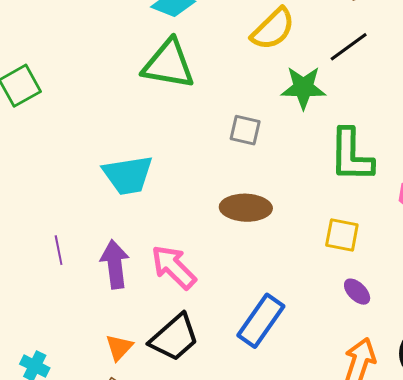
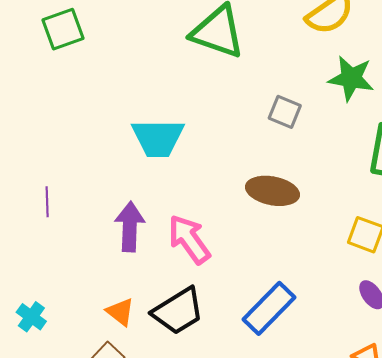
purple line: (59, 250) -> (47, 202), moved
orange triangle: (119, 347) -> (120, 312), turned -44

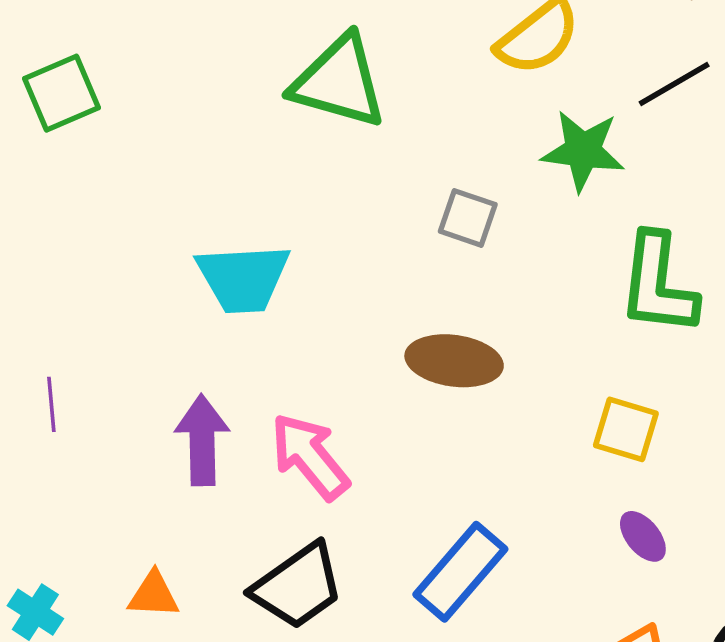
orange triangle: (120, 312) -> (153, 595), moved, turned -32

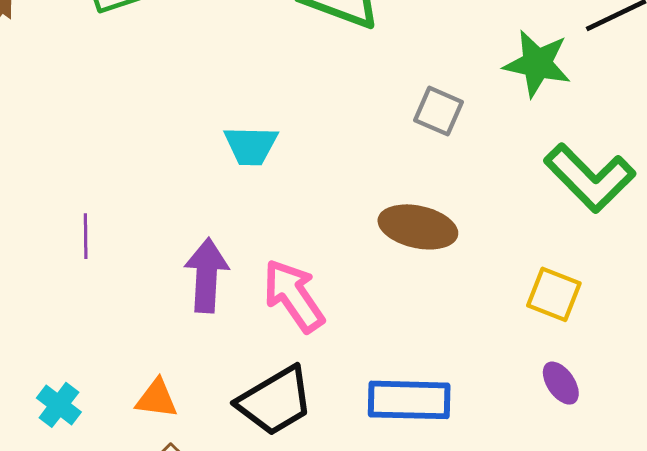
cyan trapezoid: (243, 278) -> (251, 146), size x0.7
green L-shape: (658, 284) -> (590, 178), turned -56
blue rectangle: (460, 572) -> (409, 400), turned 46

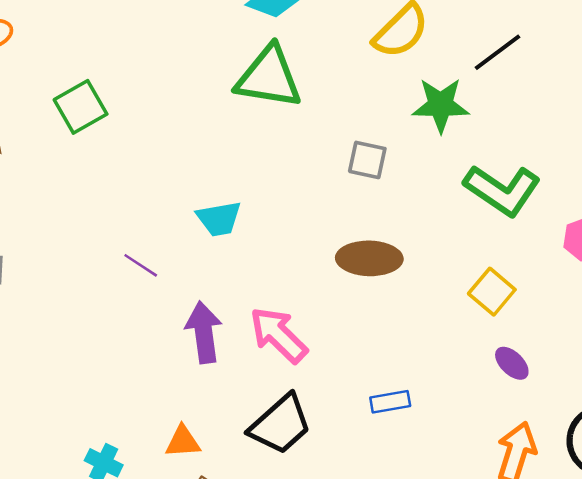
purple line: (86, 236) -> (141, 265), moved, turned -45
yellow square: (554, 294) -> (492, 292), turned 30
blue rectangle: (409, 400) -> (390, 402), size x0.6

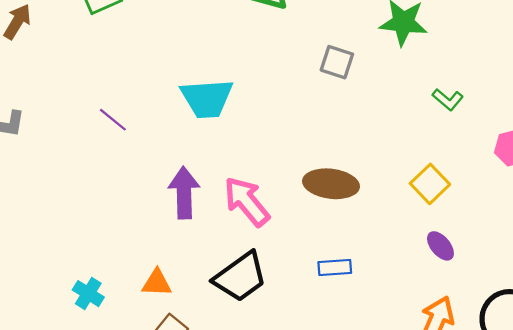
green L-shape: (502, 190) -> (448, 99), size x0.5
cyan trapezoid: (219, 219) -> (207, 98), size x1.4
brown ellipse: (369, 258) -> (331, 184), moved
purple line: (141, 265) -> (113, 120), moved

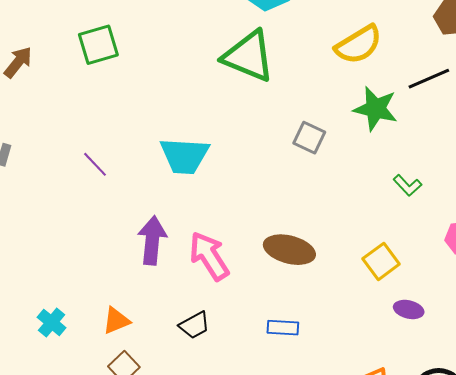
purple ellipse: (440, 246) -> (409, 309), moved, turned -44
black trapezoid: (240, 277) -> (194, 325), size x0.6
orange triangle: (157, 283) -> (116, 321), turned -32

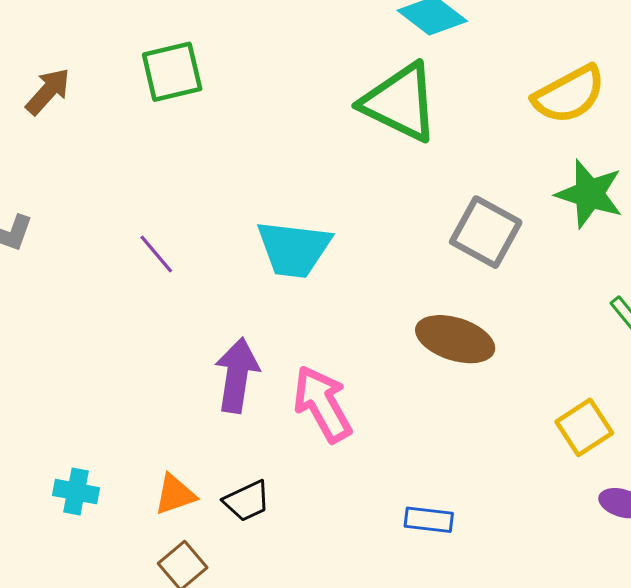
gray square: (309, 138) -> (486, 232), size x1.4
brown ellipse: (289, 250) -> (455, 339), moved
cyan cross: (52, 322) -> (76, 492), turned -32
black trapezoid: (194, 325) -> (247, 501), moved

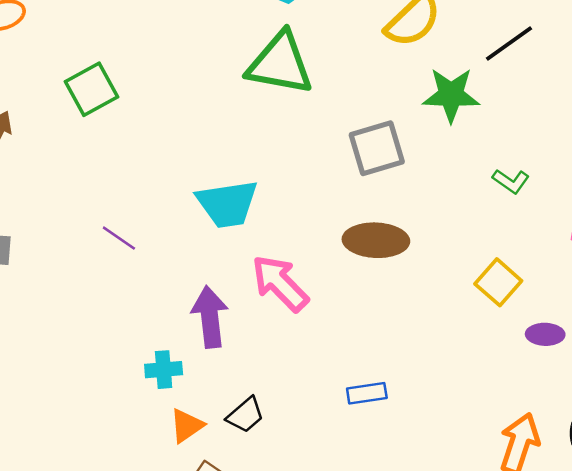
gray square: (486, 232) -> (377, 148), turned -30
pink arrow: (322, 404) -> (280, 283), moved
cyan cross: (76, 492) -> (164, 370), moved
blue rectangle: (429, 520) -> (367, 393), moved

